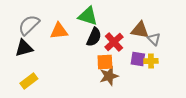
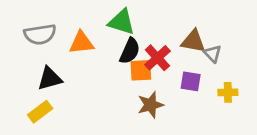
gray semicircle: (29, 25) -> (40, 34), turned -145
black triangle: (24, 48) -> (50, 79), moved
yellow cross: (151, 61) -> (228, 92), moved
orange square: (105, 62) -> (141, 70), moved

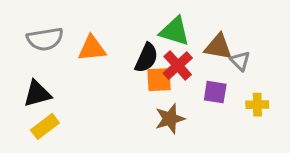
green triangle: (122, 22) -> (175, 31), moved
black triangle: (50, 79) -> (37, 94), moved

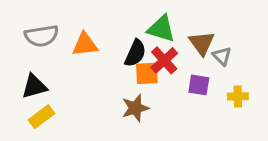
brown triangle: (218, 47) -> (202, 43), turned 44
brown star: (170, 119) -> (135, 108), moved

